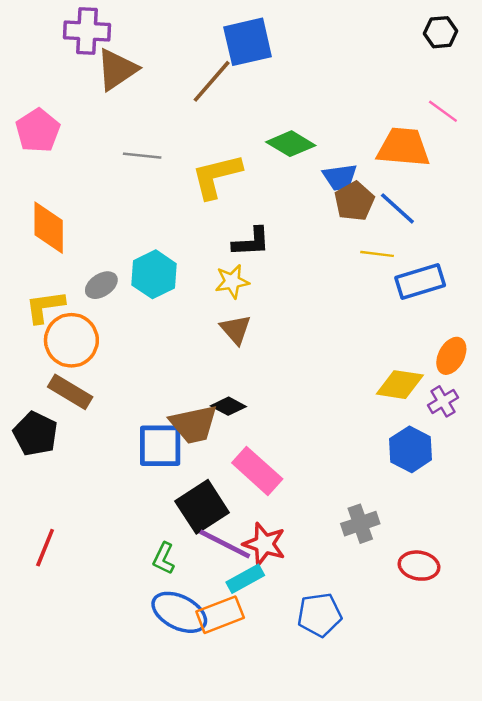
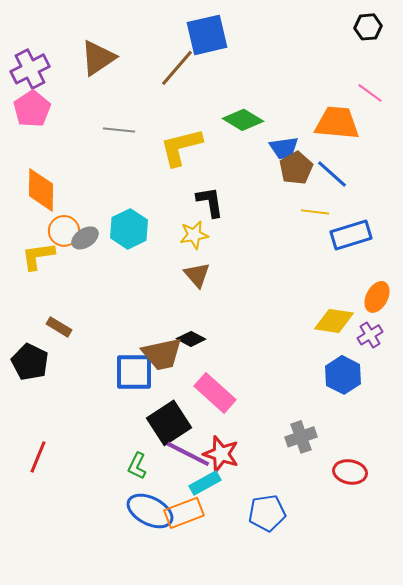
purple cross: (87, 31) -> (30, 69), moved, turned -30
black L-shape: (251, 242) -> (210, 202), turned -96
orange circle: (71, 340) -> (64, 231), moved, size x0.7
brown rectangle: (70, 392) -> (59, 327), size x0.7

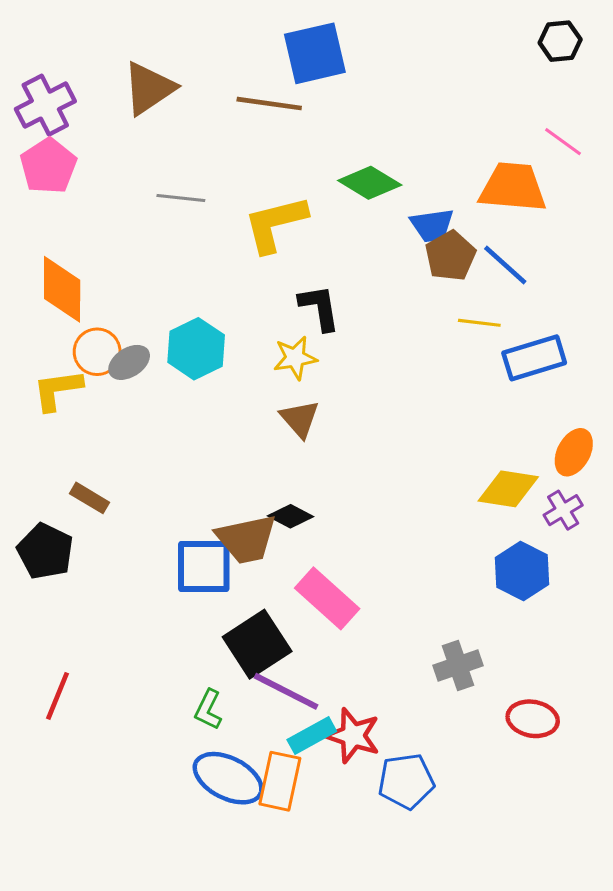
brown line: (177, 68) -> (269, 104), turned 57
red star: (221, 454) -> (353, 736), moved
orange rectangle: (184, 513) -> (280, 781), turned -57

